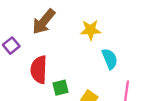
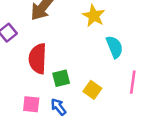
yellow star: (91, 30) -> (94, 16), turned 30

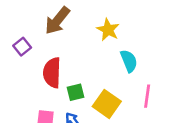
yellow square: (92, 90) -> (107, 104), size x1.5

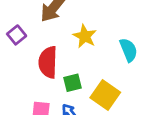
yellow star: (108, 30) -> (85, 36), moved

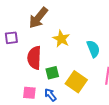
purple square: (17, 35) -> (11, 38), turned 32

